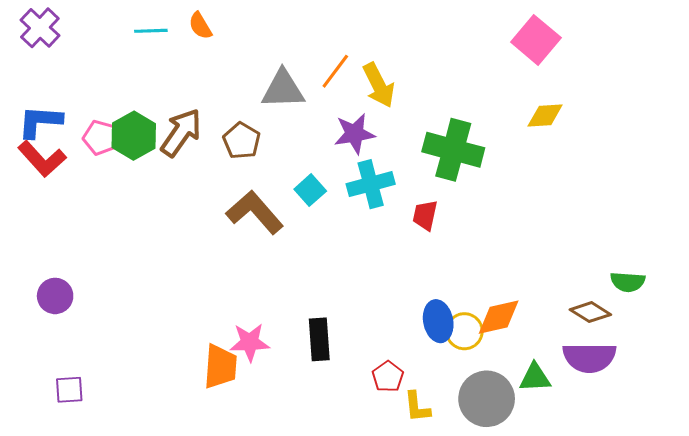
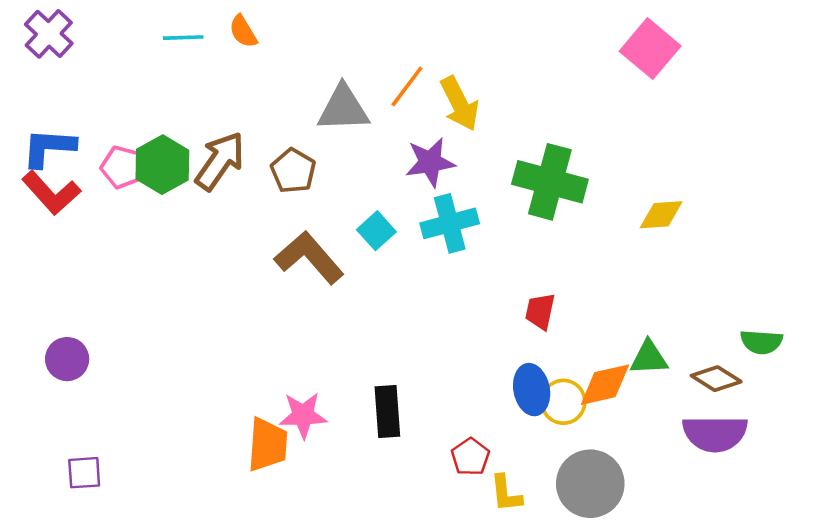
yellow diamond: (545, 116) -> (661, 215), moved
red trapezoid: (425, 215) -> (540, 311), moved
green triangle: (535, 378) -> (649, 358), moved

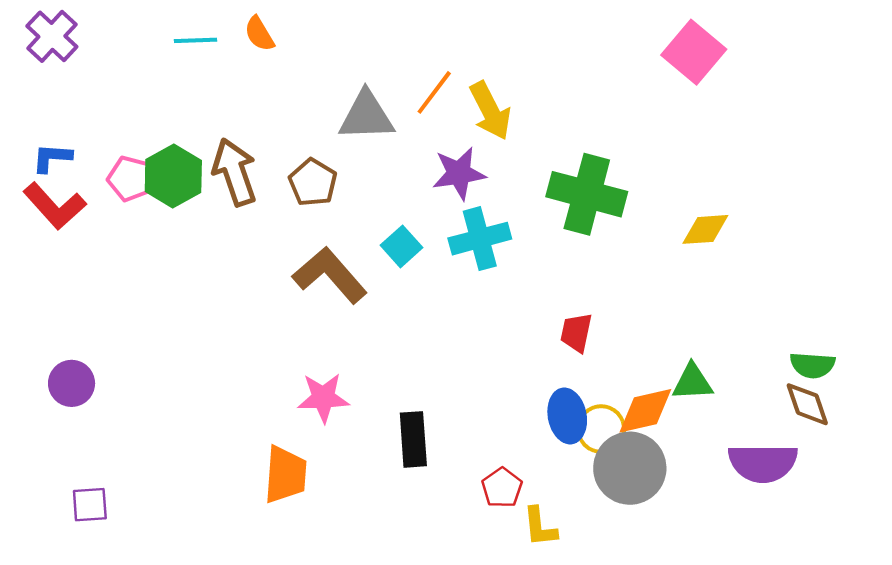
blue L-shape: (49, 148) -> (52, 158), size x0.7
brown arrow: (220, 161) -> (235, 172), turned -54
brown diamond: (716, 379) -> (807, 404), moved, turned 39
pink star: (303, 415) -> (323, 398), moved
gray circle: (590, 484) -> (630, 468), moved

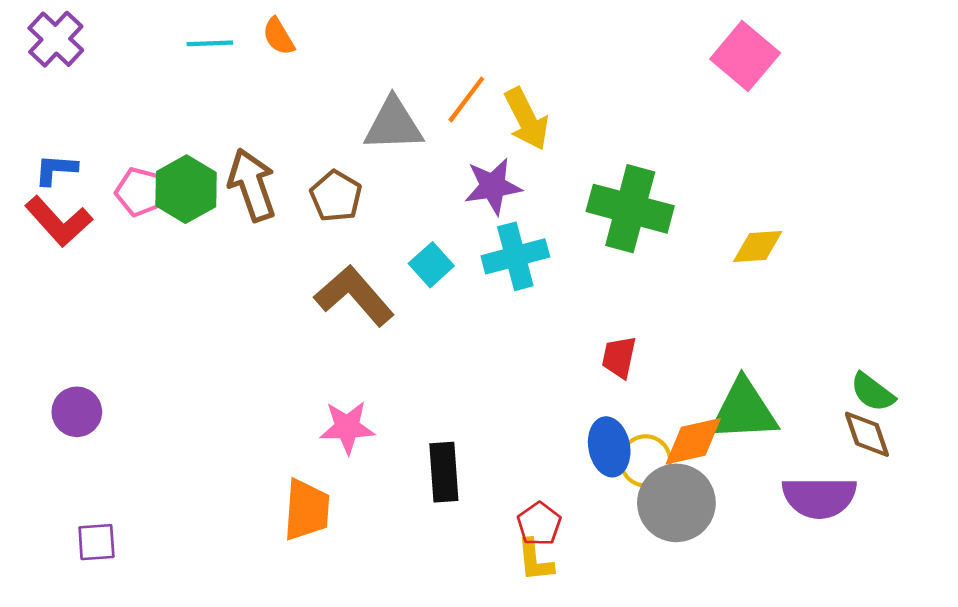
green semicircle: (812, 365) -> (873, 392), turned 33
green triangle: (692, 382) -> (744, 410), size x1.6
yellow L-shape: (540, 527) -> (535, 560), moved

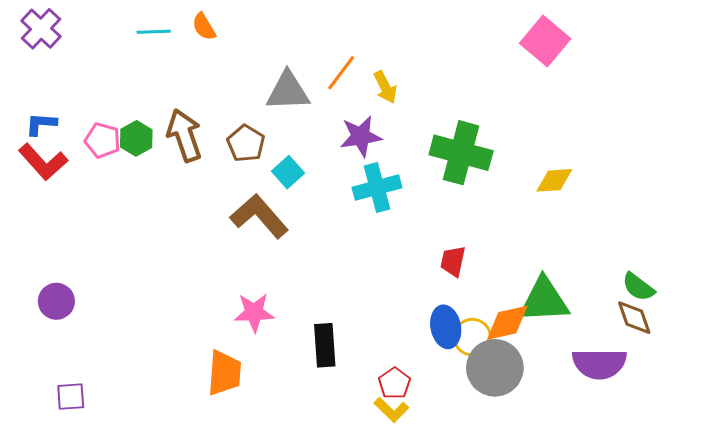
yellow arrow: (527, 119) -> (385, 87), size x0.7
green hexagon: (186, 189) -> (136, 138), size x0.7
cyan square: (431, 265) -> (288, 172), moved
yellow L-shape: (535, 560) -> (391, 410), turned -40

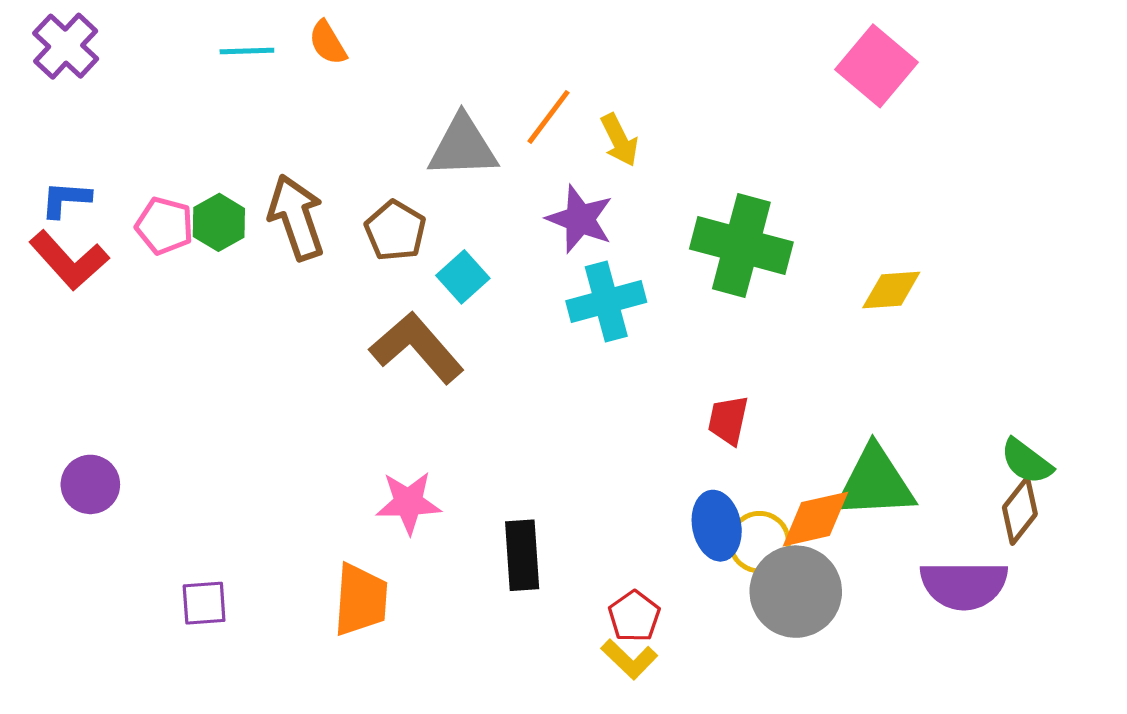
purple star: (361, 136) -> (580, 219), turned 30
brown diamond: (634, 318) -> (1020, 511), turned 57
purple square: (71, 397) -> (204, 603), moved

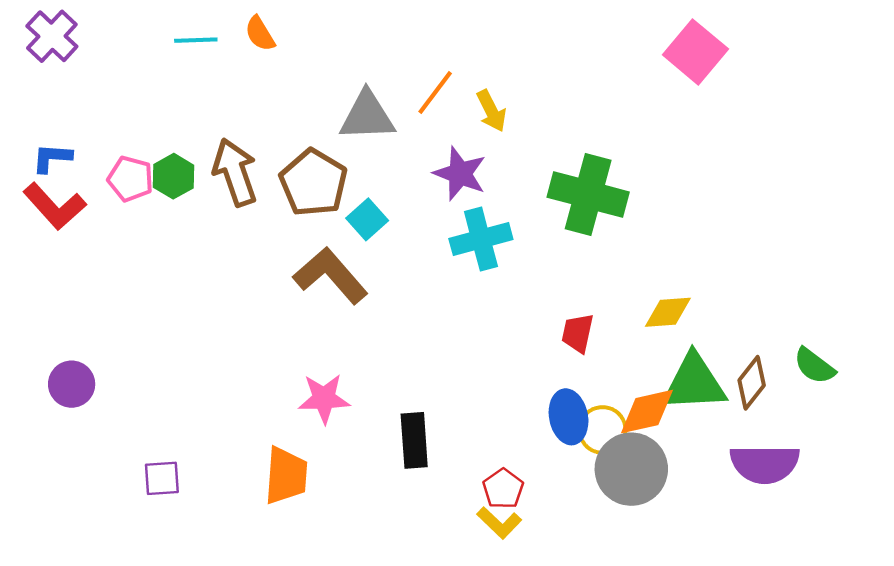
brown pentagon: (395, 231) -> (313, 183), size x1.4
yellow diamond: (891, 290) -> (668, 312), moved
brown diamond: (1020, 511) -> (752, 383), moved

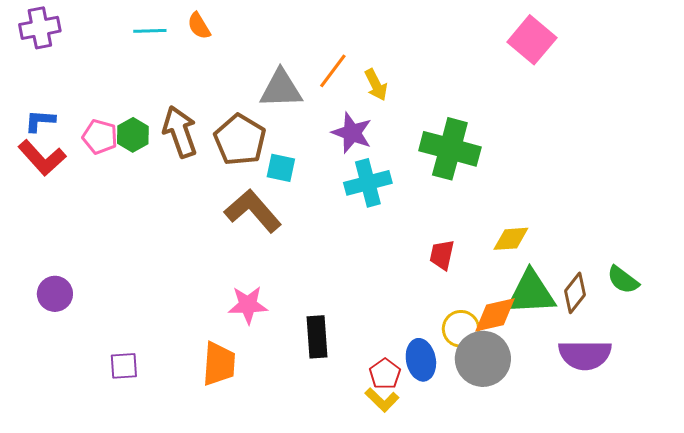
purple cross: (52, 36) -> (40, 28), turned 36
cyan square: (367, 219) -> (281, 168), turned -36
blue ellipse: (569, 417) -> (421, 360), moved

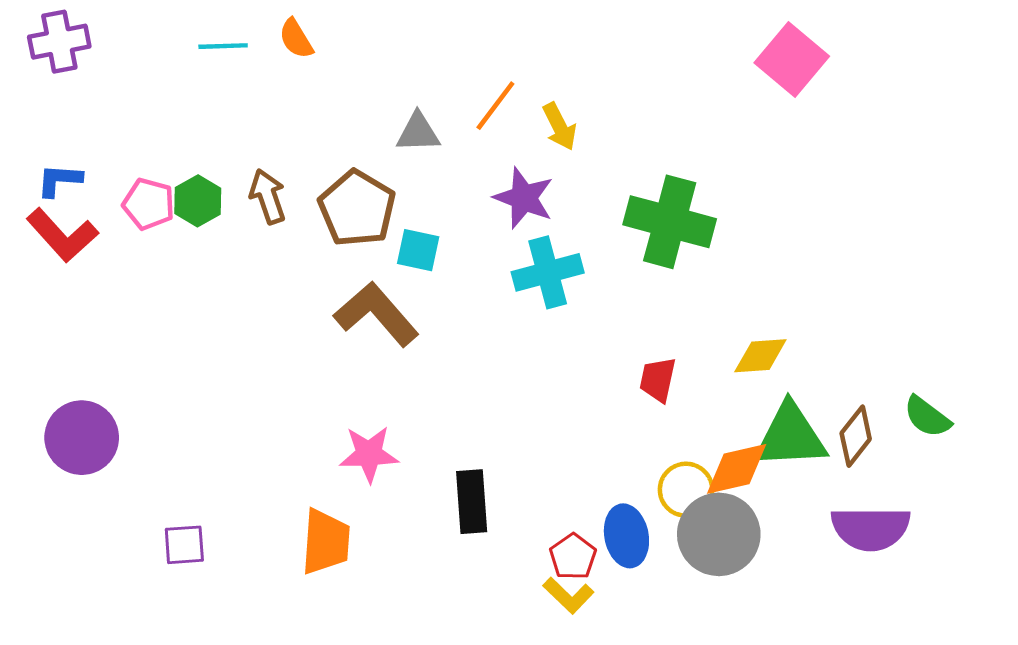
gray triangle: (281, 89) -> (418, 132), size x0.7
brown arrow: (180, 132) -> (268, 196), size x0.7
purple circle: (55, 294) -> (82, 438), size x1.4

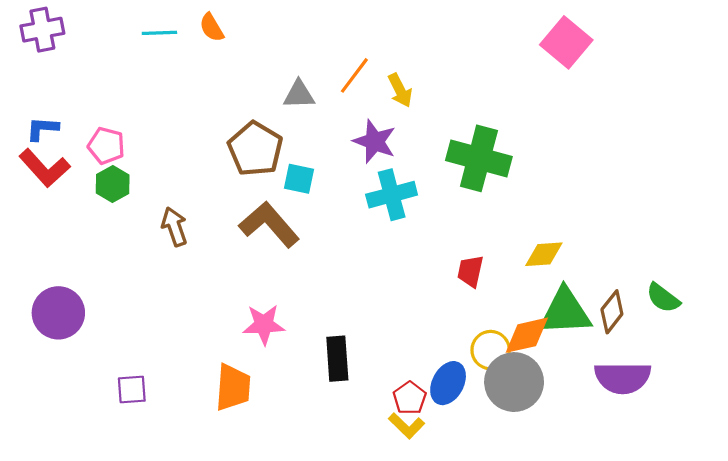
brown arrow: (268, 196) -> (174, 227), moved
green hexagon: (198, 201) -> (113, 184), moved
blue ellipse: (626, 536) -> (448, 383), turned 39

